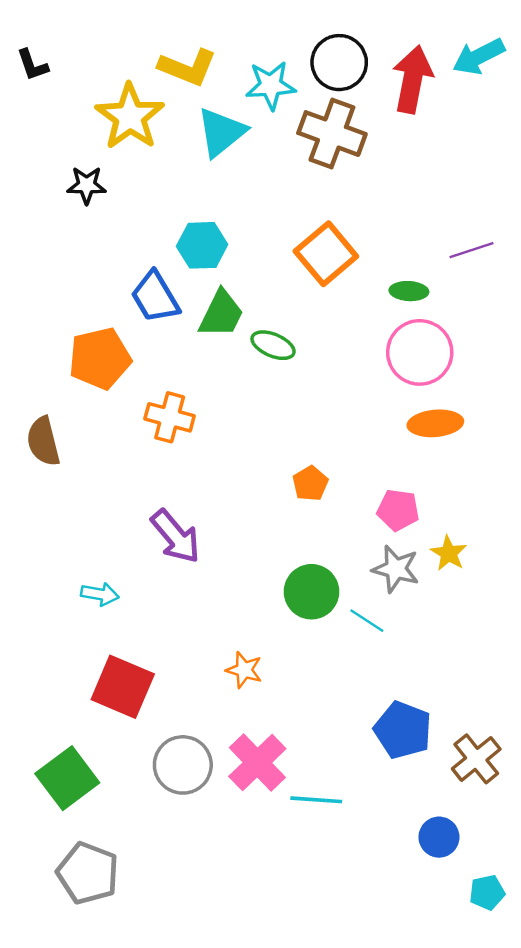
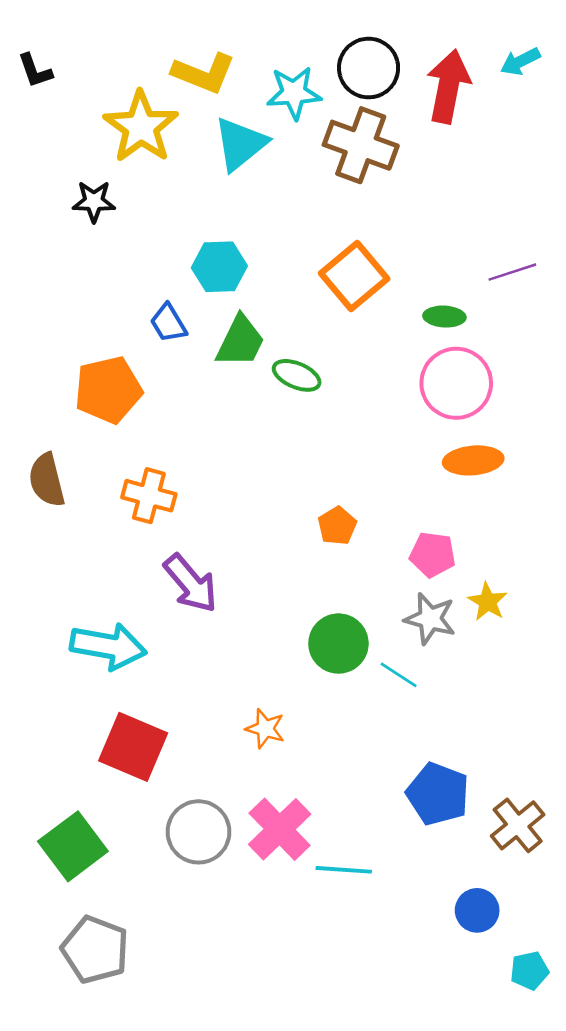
cyan arrow: (479, 57) -> (520, 61), size x0.7
blue trapezoid: (155, 297) -> (168, 323), size x0.7
orange cross: (170, 417) -> (149, 496), moved
cyan arrow: (100, 594) -> (108, 646), size x1.8

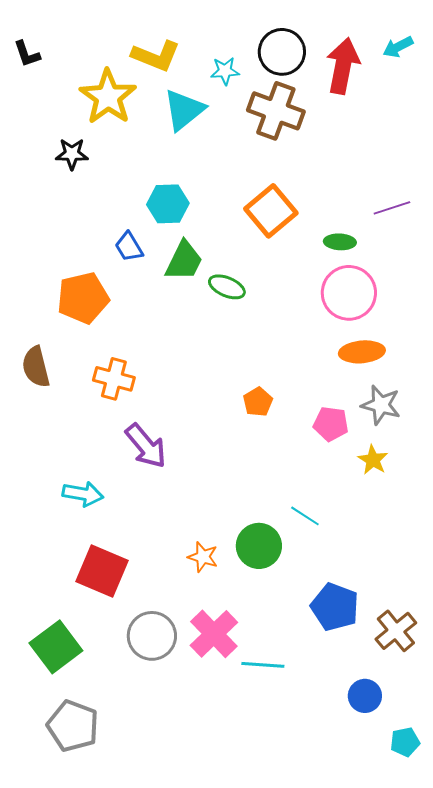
cyan star: (294, 93) -> (225, 71), size x0.7
gray star: (430, 619) -> (381, 405), moved
green circle: (338, 644) -> (259, 546), moved
cyan arrow: (108, 646) -> (83, 494), size x0.7

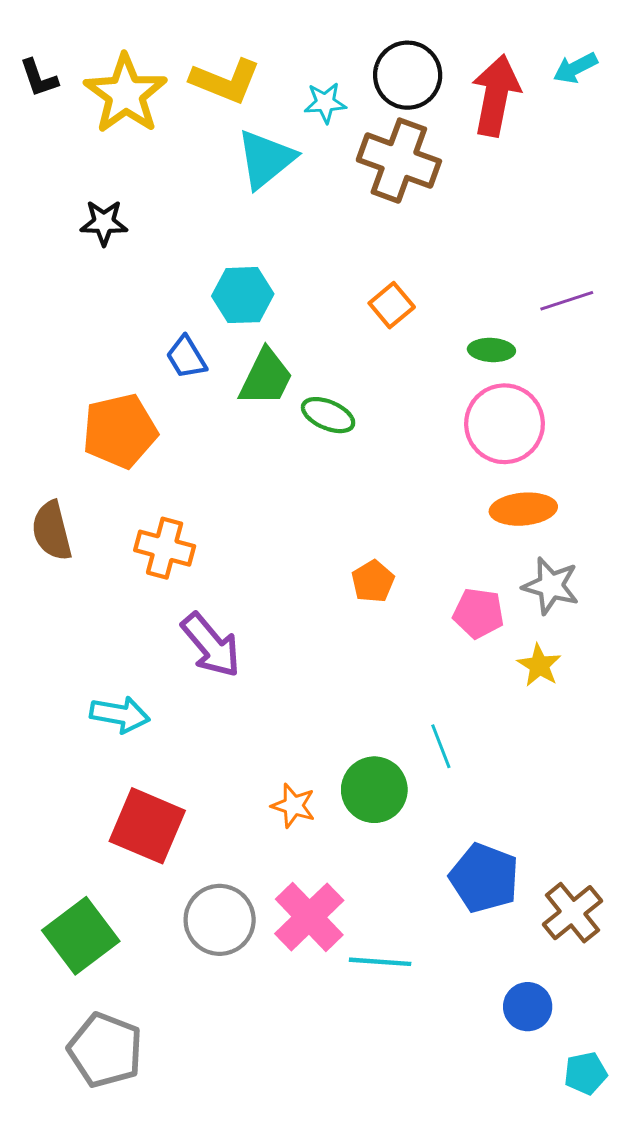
yellow star: (108, 97) -> (126, 94), moved
orange square: (271, 211) -> (392, 305), size x0.6
cyan line: (305, 516) -> (441, 746), turned 36

